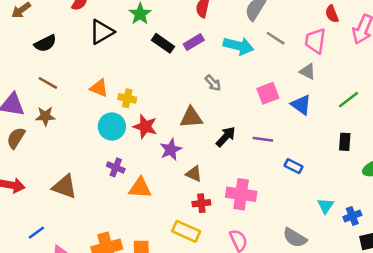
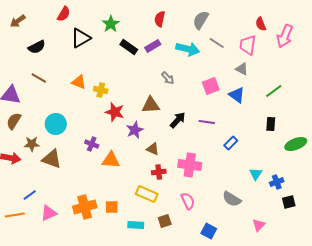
brown star: (45, 116) -> (32, 144), moved
cyan circle: (112, 126) -> (56, 124), moved
blue rectangle: (294, 166) -> (231, 143), turned -72

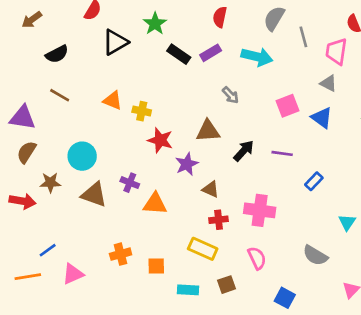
gray line: (217, 43) -> (303, 37), moved, turned 42
brown triangle: (52, 159) -> (94, 195), moved
orange cross: (85, 207) -> (121, 254), moved, size x0.7

